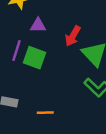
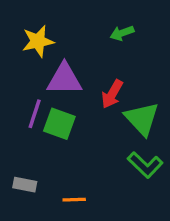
purple triangle: (38, 25) -> (64, 79), size x1.6

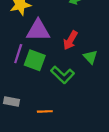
green triangle: (142, 119) -> (90, 57), size x0.6
green L-shape: (145, 165) -> (63, 75), moved

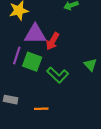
red arrow: (70, 40) -> (53, 41), moved
green triangle: (90, 57) -> (90, 65), moved

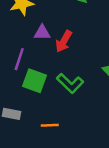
purple triangle: (35, 34) -> (42, 32), size x0.6
green square: (32, 62) -> (34, 81), moved

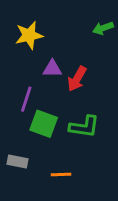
green L-shape: (70, 83) -> (84, 127), turned -36

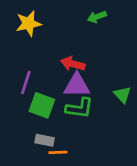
purple triangle: (52, 69) -> (77, 85), moved, size x1.5
red arrow: (77, 79) -> (73, 64), turned 75
gray rectangle: (17, 161) -> (45, 140), moved

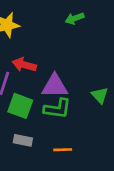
red arrow: (73, 64) -> (24, 65), moved
orange line: (58, 152) -> (63, 150), moved

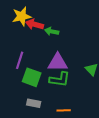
green arrow: (75, 18) -> (52, 31), moved, turned 32
red arrow: (24, 65) -> (35, 24), moved

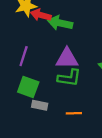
green arrow: (52, 31) -> (60, 23), size x1.5
green square: (32, 77) -> (28, 87), moved

